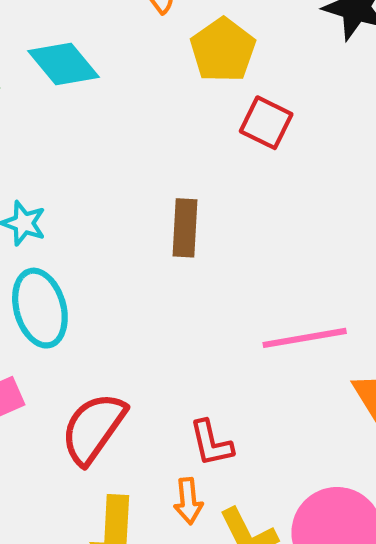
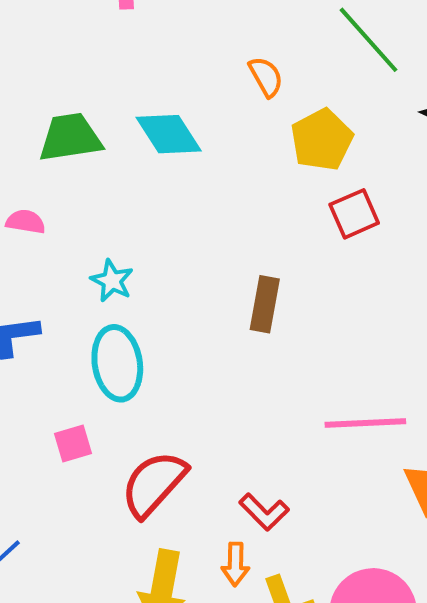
red square: (266, 123) -> (354, 214), turned 33
red L-shape: (211, 443) -> (264, 512), turned -39

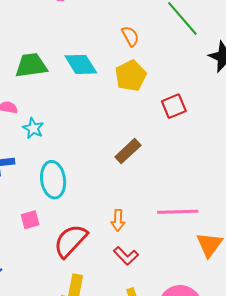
yellow pentagon: (322, 140) -> (131, 76), moved
cyan star: (112, 281) -> (33, 128), moved
brown rectangle: (265, 304) -> (128, 151), turned 36
orange arrow: (235, 564) -> (118, 220), moved

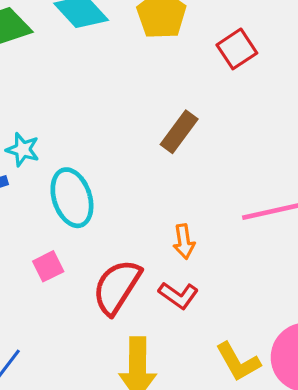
cyan star: (33, 128) -> (23, 150), moved
red L-shape: (126, 256) -> (178, 295), moved

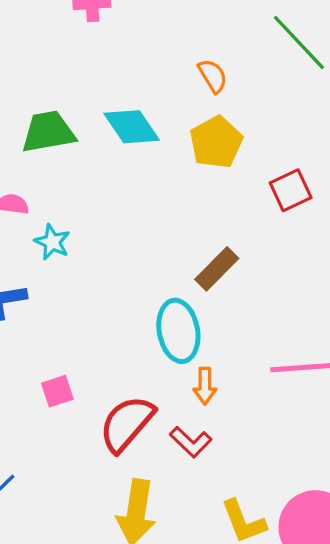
cyan star: (23, 150) -> (52, 242), moved
cyan ellipse: (72, 198) -> (178, 331), moved

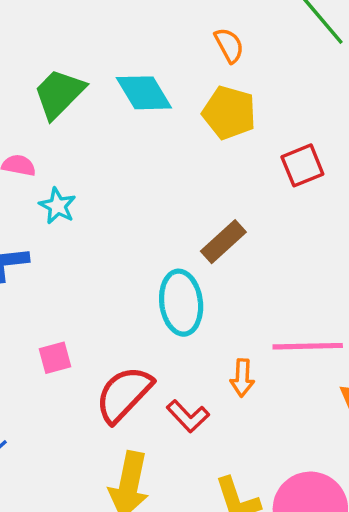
green trapezoid: (48, 132) -> (59, 94), turned -38
yellow pentagon: (216, 142) -> (229, 113), turned -30
orange arrow: (205, 386) -> (242, 378), moved

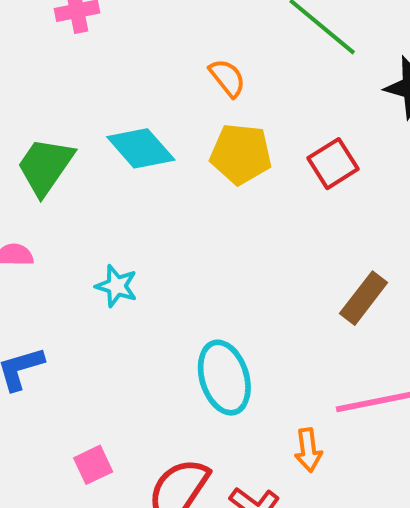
red square: (302, 165) -> (333, 164), moved
cyan star: (57, 206) -> (116, 286), moved
brown rectangle: (223, 242) -> (364, 298), moved

